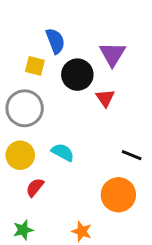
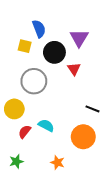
gray circle: (25, 108) -> (34, 81), moved
cyan semicircle: (63, 152) -> (46, 125), moved

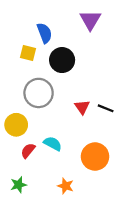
purple triangle: (79, 38) -> (90, 20), moved
red triangle: (74, 69) -> (82, 107), moved
black line: (93, 109) -> (106, 108), moved

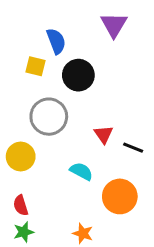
black line: (106, 108) -> (133, 148), moved
cyan semicircle: (53, 144) -> (81, 171), moved
red semicircle: (28, 151) -> (21, 205), moved, turned -56

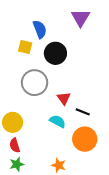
red triangle: (104, 134) -> (64, 98), moved
black line: (133, 148) -> (83, 112), moved
yellow circle: (21, 157) -> (13, 122), moved

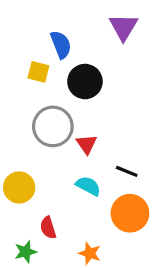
red triangle: (64, 98) -> (87, 144), moved
red semicircle: (15, 145) -> (48, 228), moved

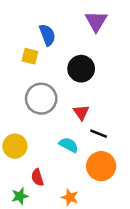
black circle: (85, 82) -> (81, 69), moved
red triangle: (87, 144) -> (81, 112), moved

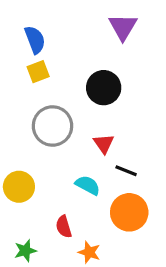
blue semicircle: (47, 35) -> (35, 40), moved
yellow square: (30, 56) -> (38, 72), turned -35
red semicircle: (37, 177) -> (64, 227), moved

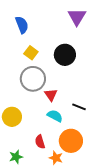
yellow square: (38, 72) -> (31, 53), moved, turned -32
red triangle: (104, 144) -> (51, 95), moved
orange circle: (129, 212) -> (71, 141), moved

